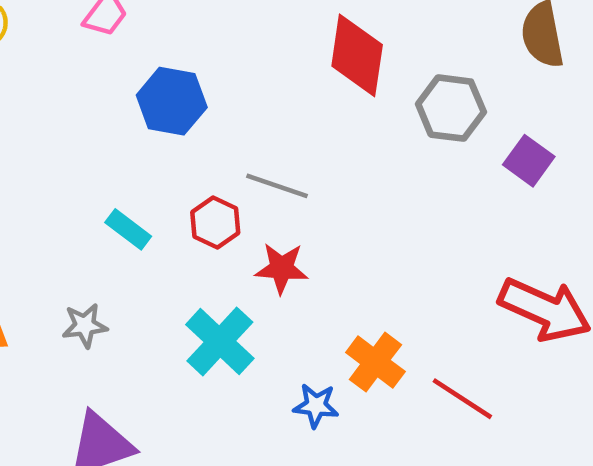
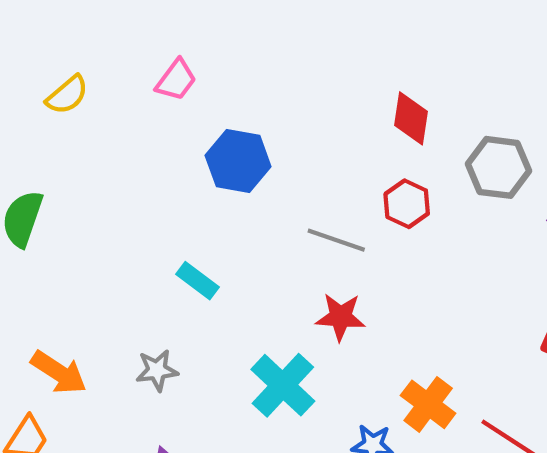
red diamond: (357, 55) -> (411, 118), size x0.7
red hexagon: (215, 222) -> (407, 204), moved

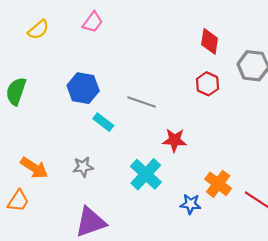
blue hexagon: (238, 161) -> (83, 88), moved
gray line: (336, 240) -> (142, 102), moved

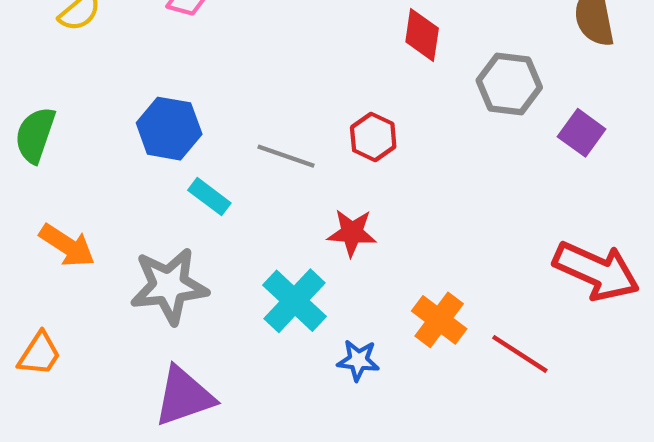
red hexagon: (207, 84) -> (373, 137), moved
gray star: (83, 167) -> (169, 286), size x1.8
orange arrow: (34, 168) -> (67, 245), moved
blue star: (190, 204) -> (358, 360), moved

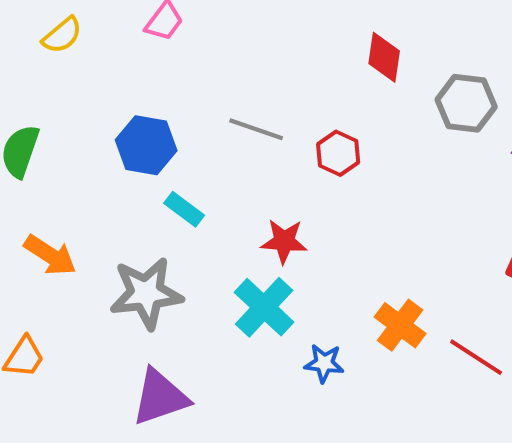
gray line: (286, 156) -> (256, 129), moved
red star: (352, 233) -> (284, 241), moved

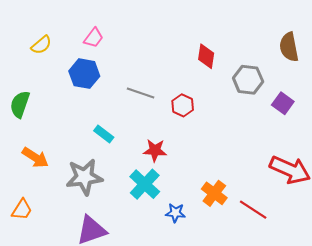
blue hexagon: (146, 145) -> (84, 74), moved

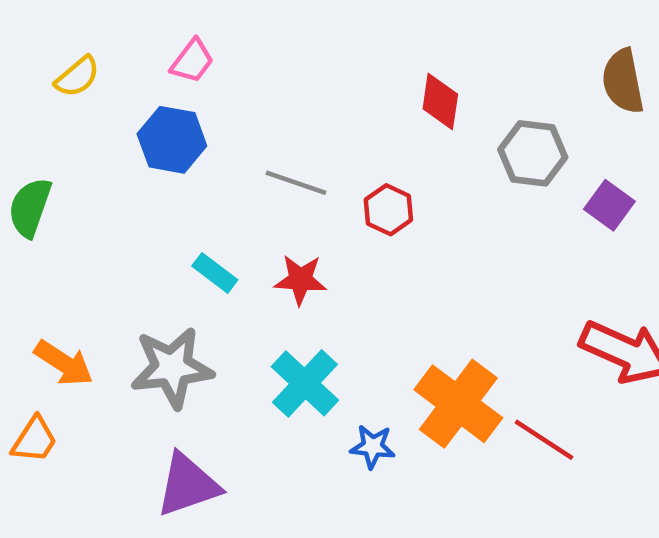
red star: (155, 150) -> (300, 280), moved
orange arrow: (35, 158) -> (64, 363), moved
orange cross: (214, 193) -> (458, 404), size x1.5

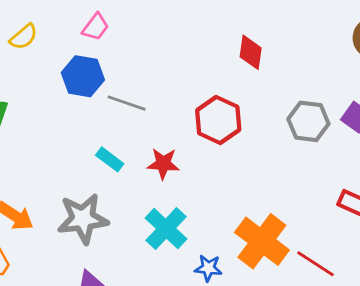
gray hexagon: (533, 153) -> (308, 121), moved
gray line: (296, 183) -> (127, 103), moved
red hexagon: (388, 210) -> (218, 120), size x1.5

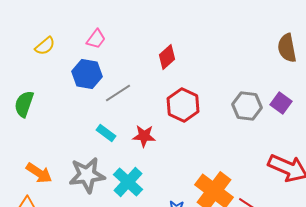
red diamond: (251, 52) -> (167, 57), moved, turned 40
gray line: (127, 103) -> (118, 93), turned -52
cyan cross: (166, 229) -> (128, 182), moved

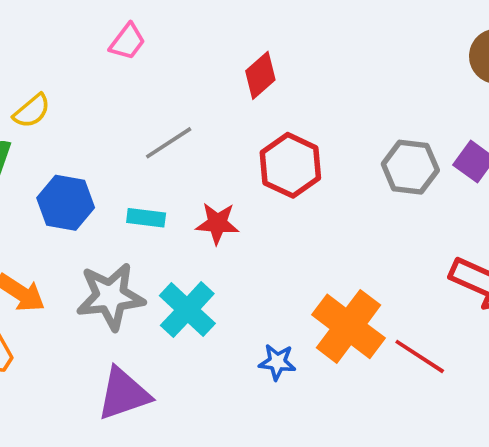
yellow semicircle: (45, 46) -> (32, 111), moved
blue hexagon: (87, 74) -> (66, 203), moved
cyan rectangle: (106, 133) -> (146, 218), turned -30

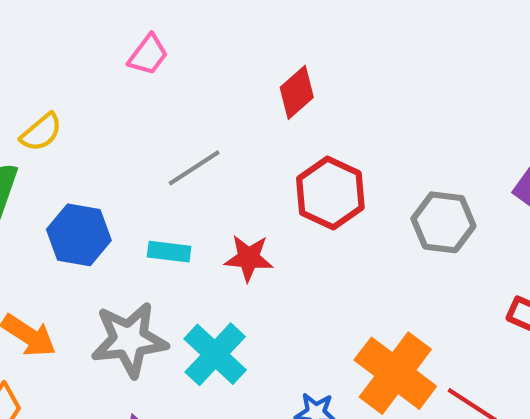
gray hexagon: (410, 167) -> (443, 222), moved

